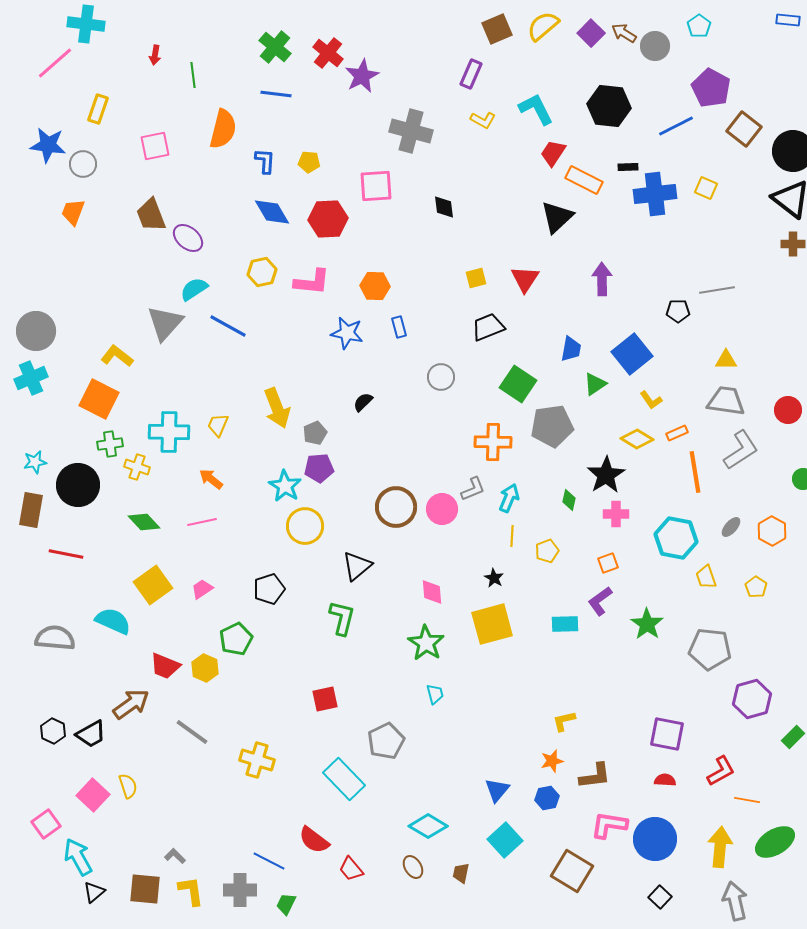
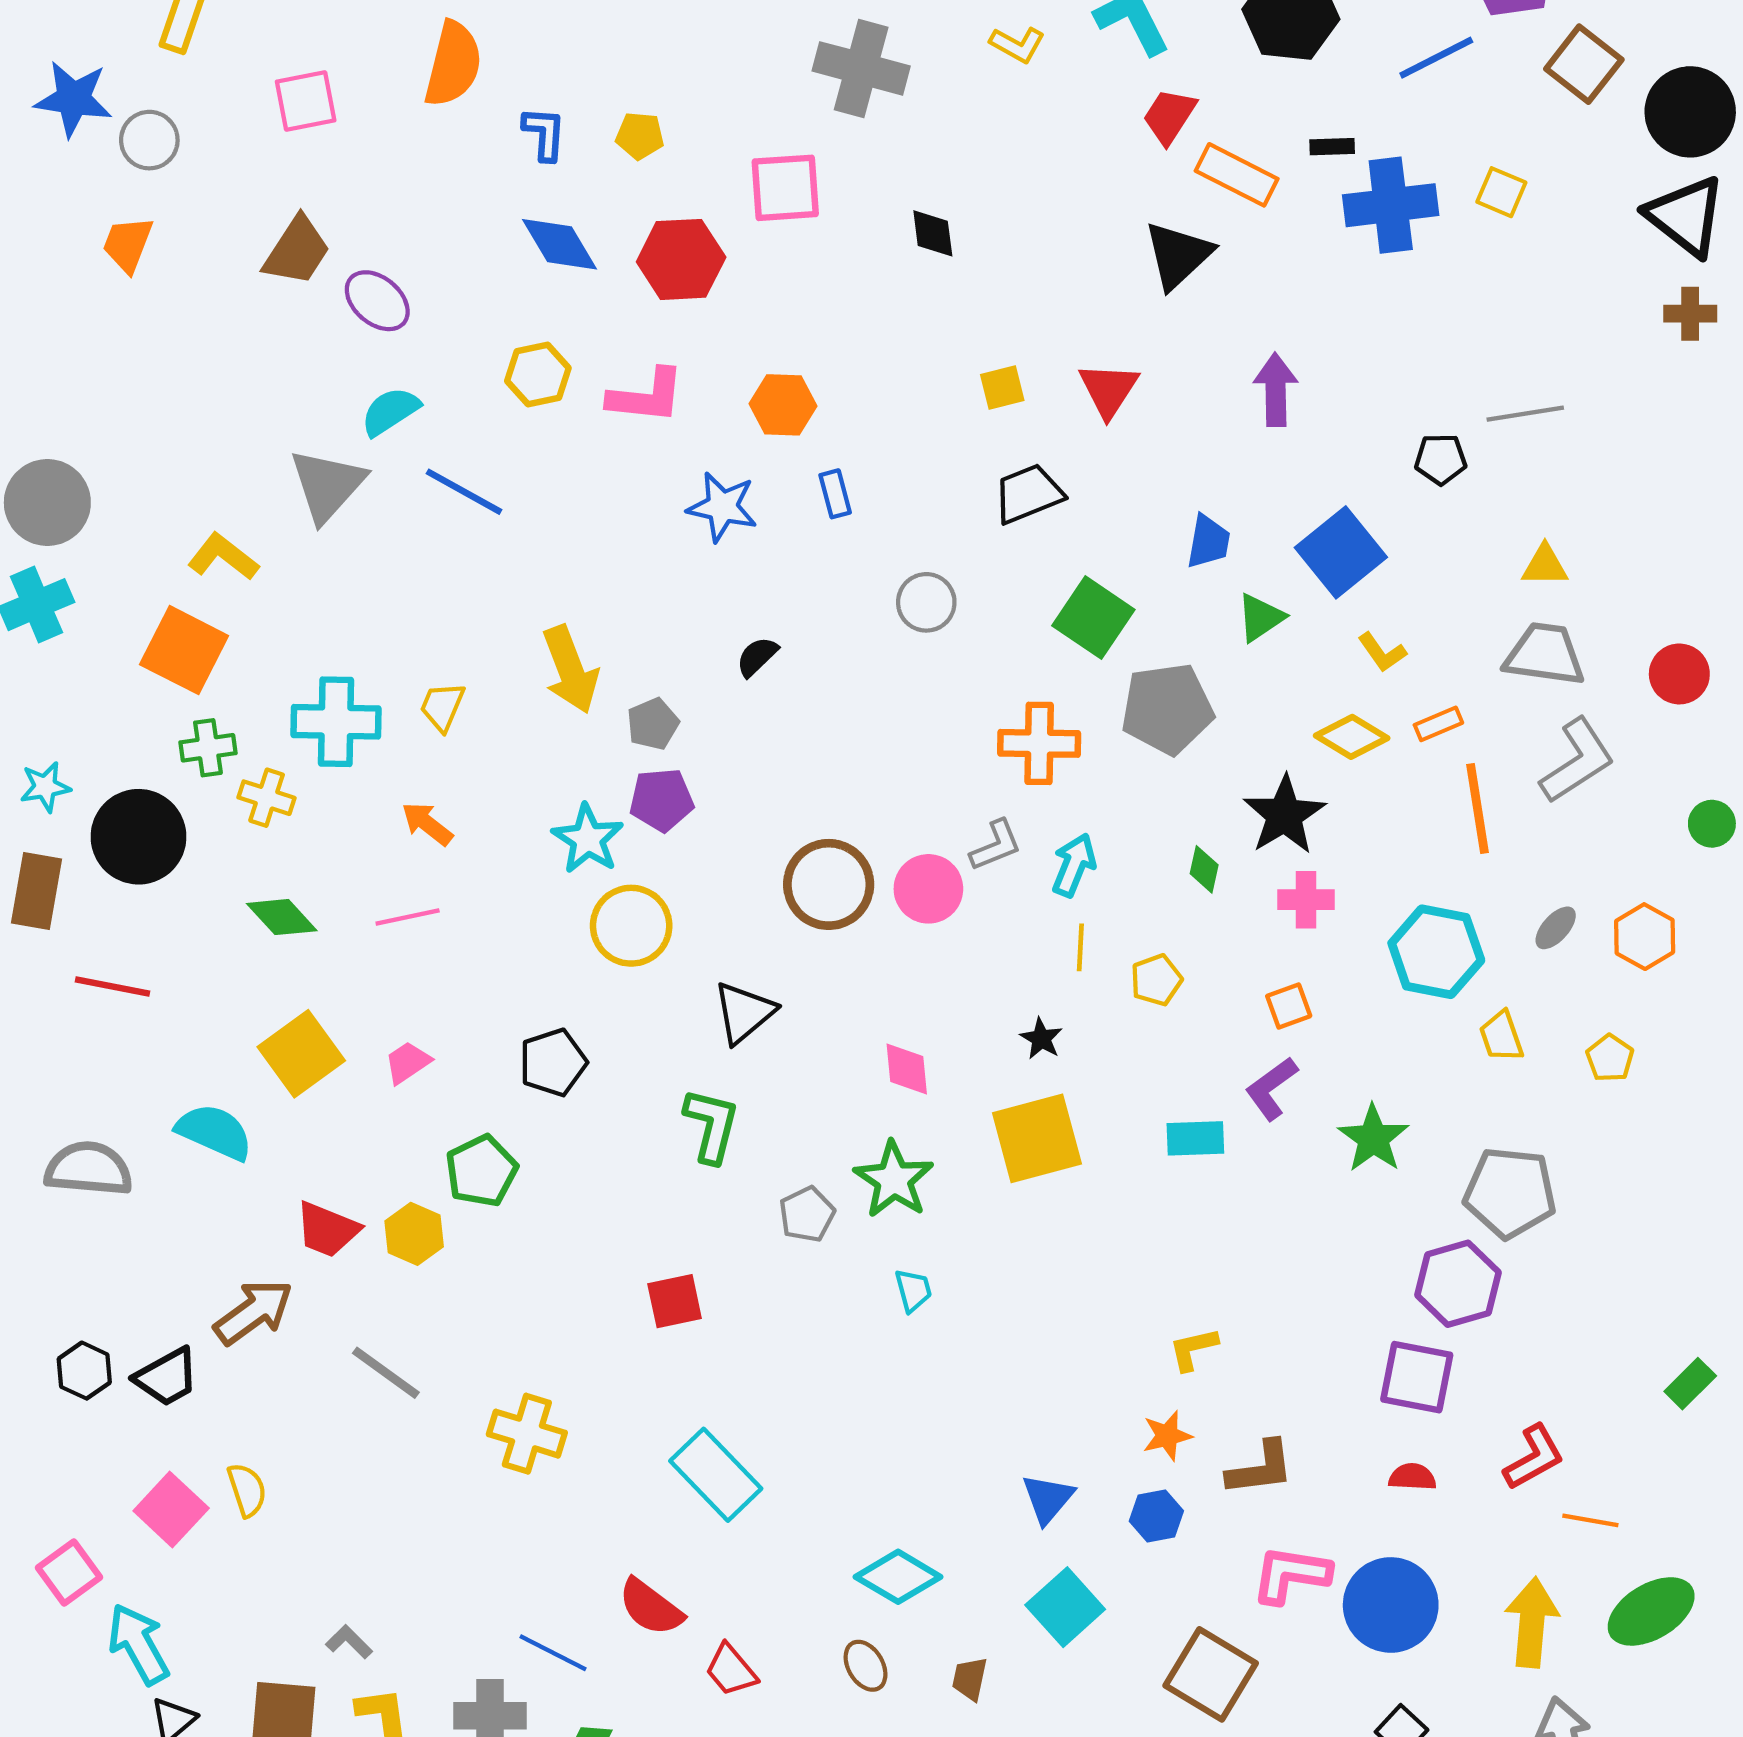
brown trapezoid: (151, 215) -> (297, 251), turned -126
purple hexagon: (752, 699) -> (1458, 1284), moved
gray pentagon: (386, 741) -> (807, 1214), moved, size x0.7

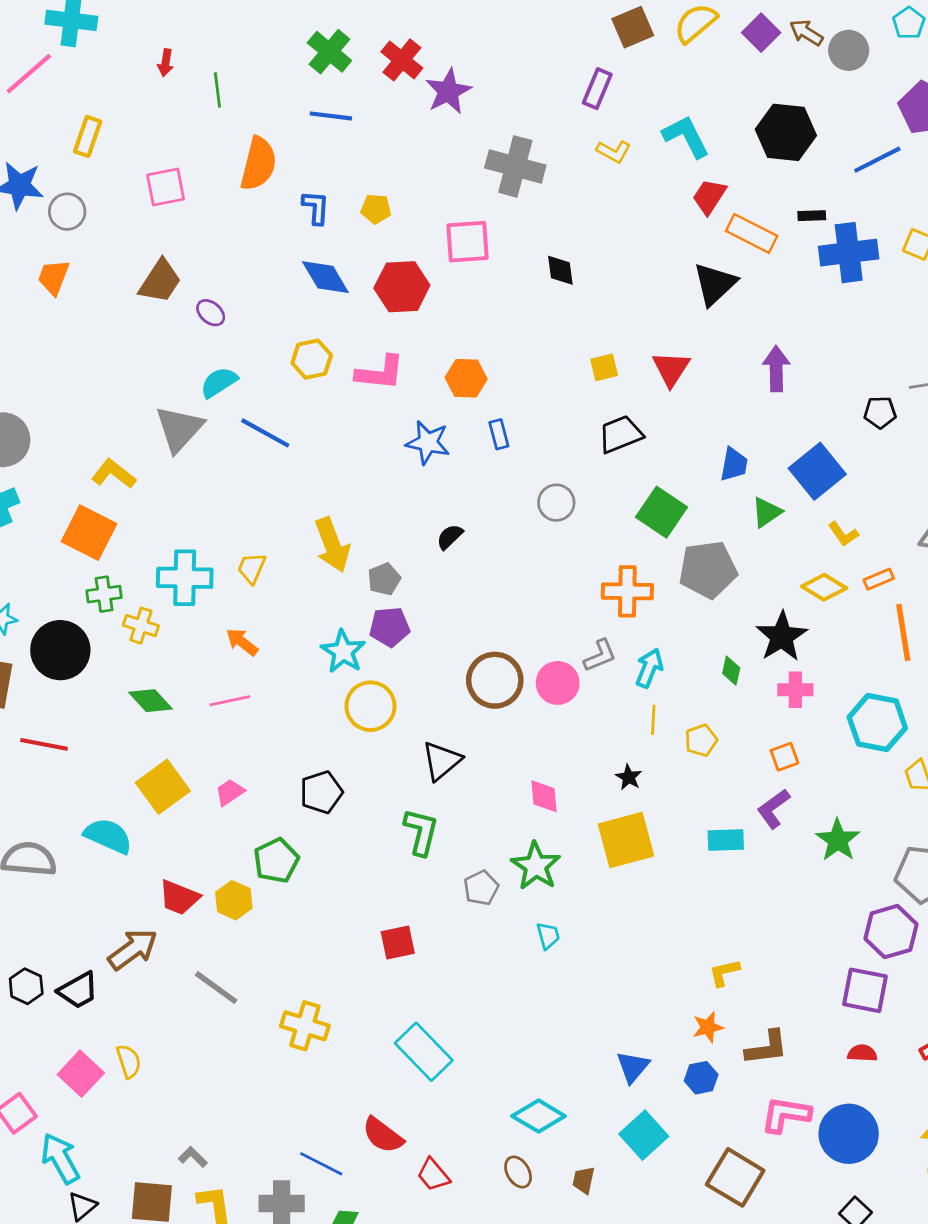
purple ellipse: (377, 301) -> (211, 313), size x0.7

